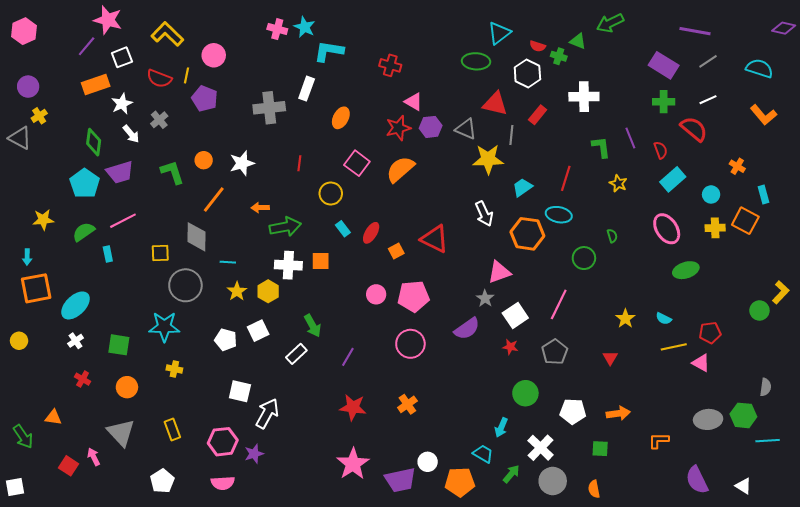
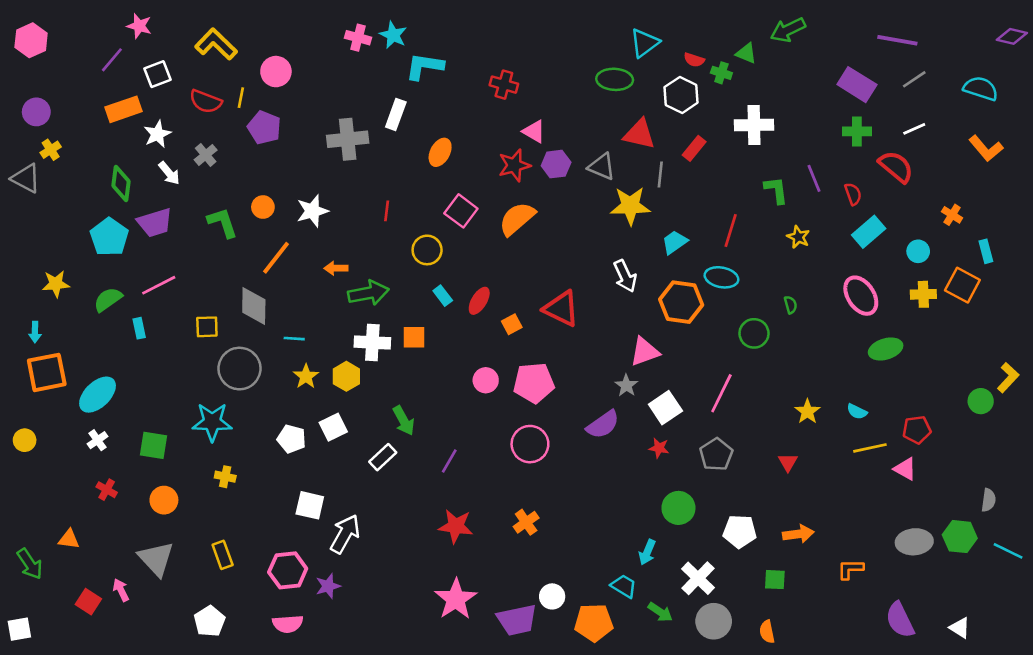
pink star: (108, 20) -> (139, 26), size x0.7
cyan line: (768, 441) -> (1008, 551), moved, turned 30
green arrow: (511, 474) -> (660, 612), turned 84

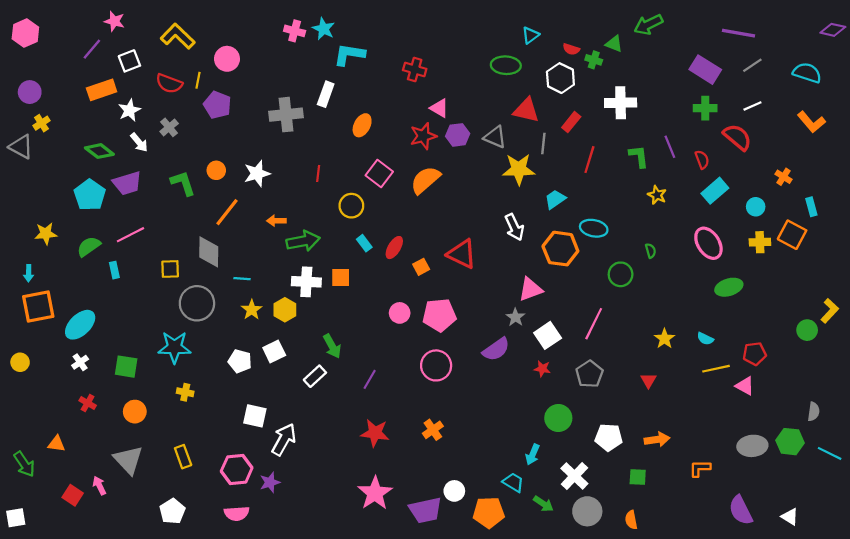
cyan triangle: (645, 43) -> (530, 35), size x0.7
green diamond: (121, 184) -> (99, 151), turned -60
red line: (731, 230) -> (589, 160), moved

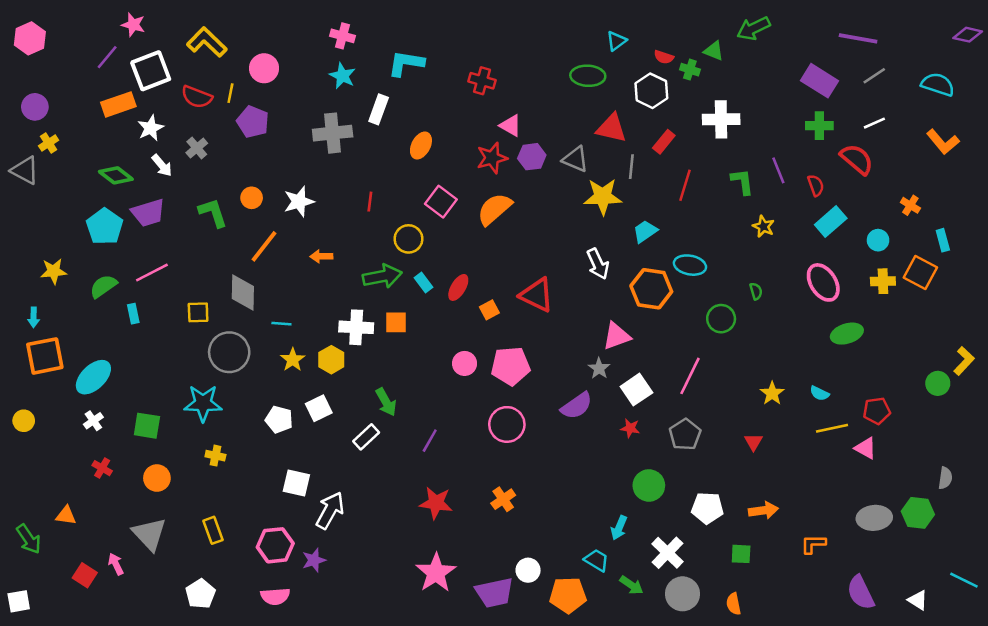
cyan star: (323, 29) -> (342, 76), moved
white square: (129, 61) -> (151, 71), size x1.5
green arrow: (303, 241) -> (382, 276), moved
cyan line: (830, 453) -> (964, 580), moved

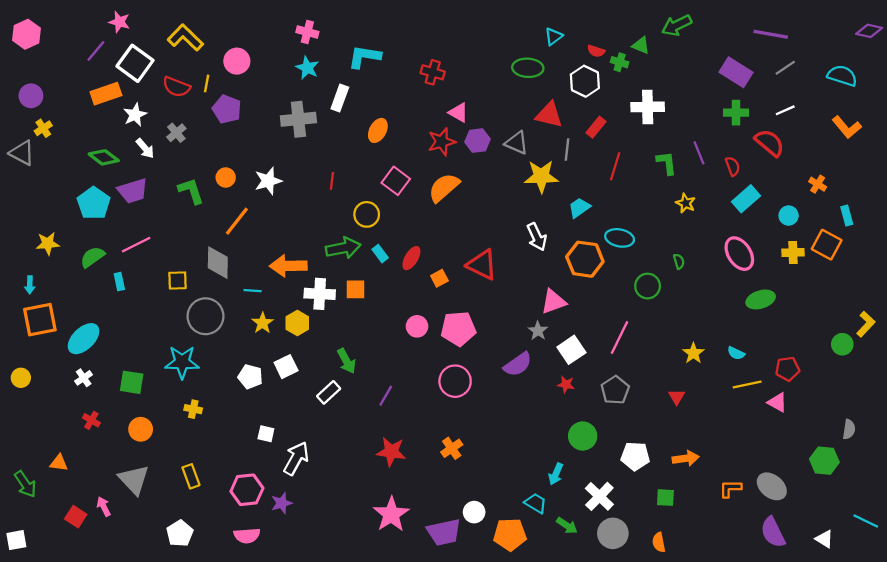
white square: (151, 71) -> (135, 63), turned -33
orange arrow: (321, 256) -> (288, 266), moved, size x1.8
white square: (296, 483) -> (266, 434), size x0.7
gray ellipse: (874, 518) -> (772, 486), moved, turned 44

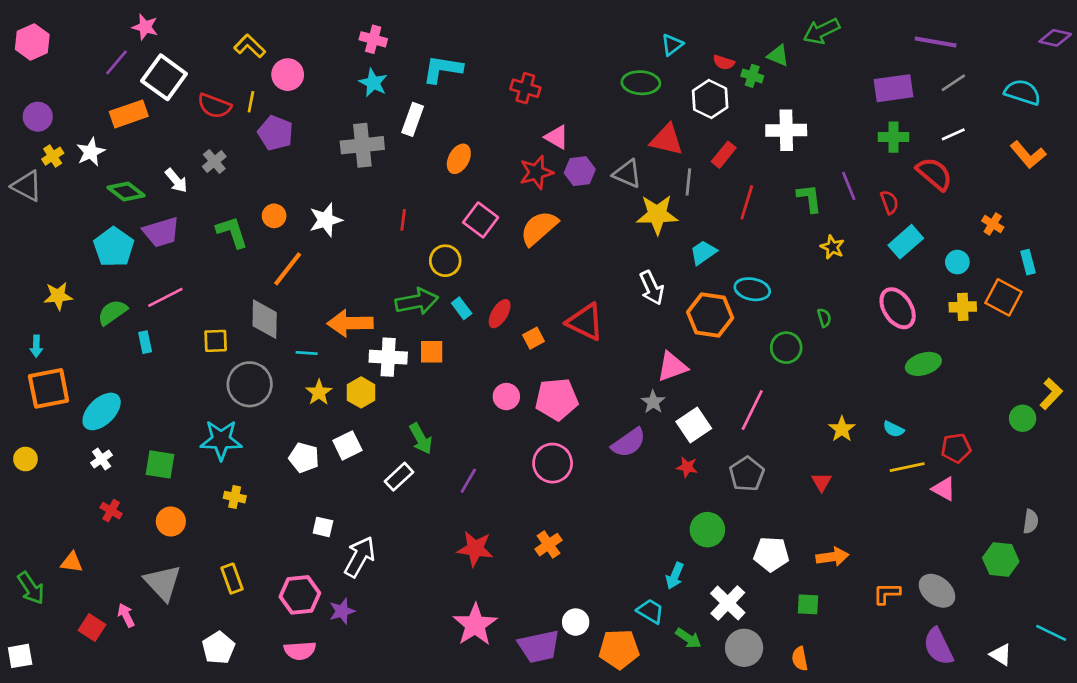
yellow L-shape: (185, 38) -> (250, 46), moved, size x0.7
purple rectangle: (736, 72) -> (894, 88), turned -40
white star: (135, 115) -> (91, 152), moved

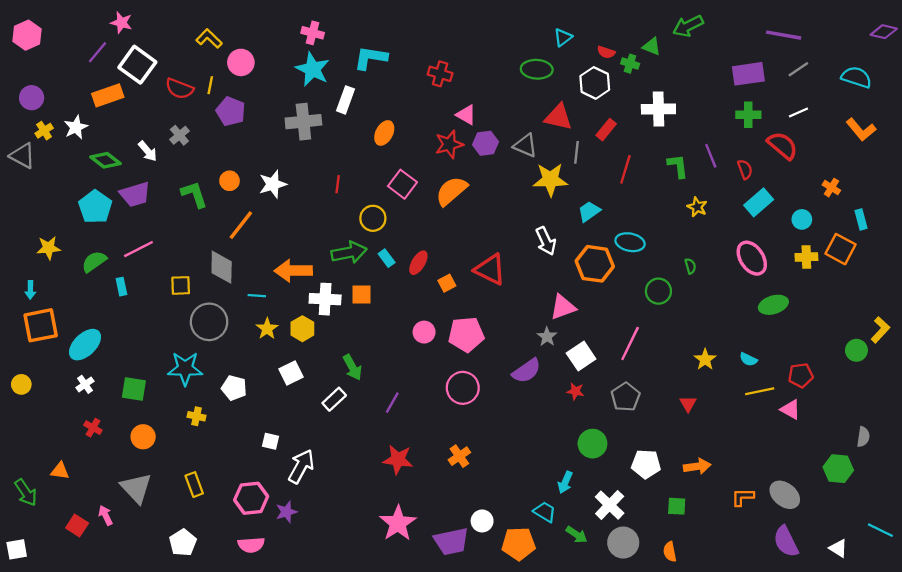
cyan star: (373, 83) -> (313, 69), size x1.4
white pentagon: (304, 458) -> (234, 388), moved

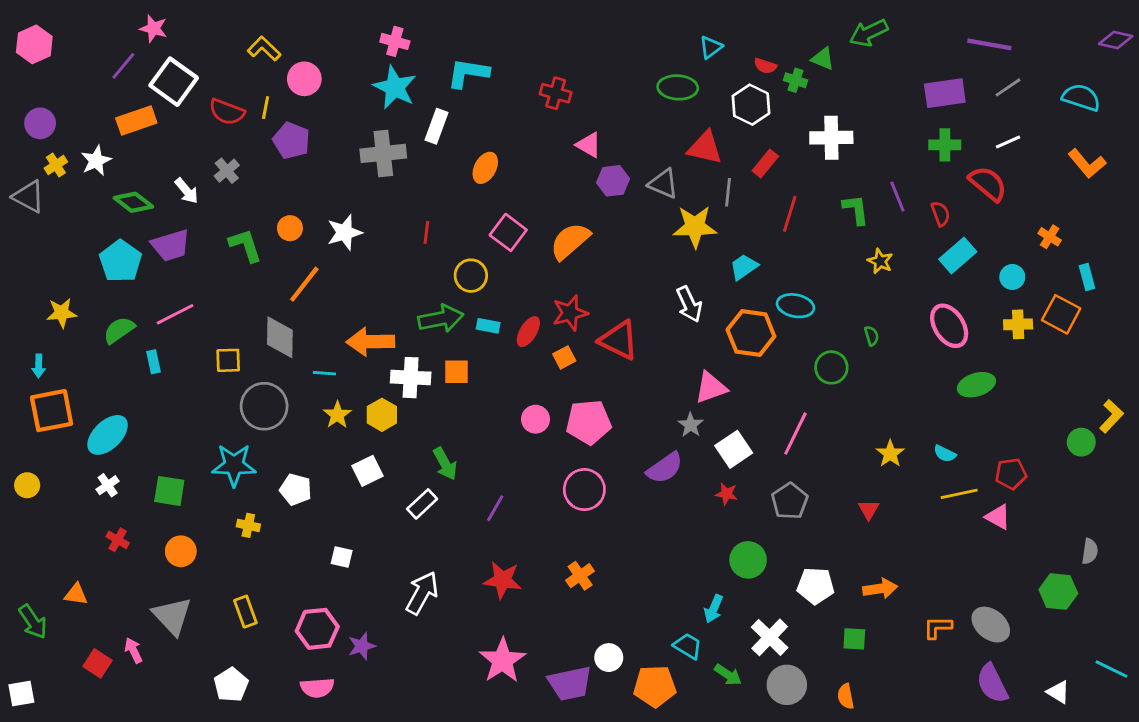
red star: (449, 144) -> (570, 313), moved
cyan rectangle: (387, 258) -> (488, 326), turned -42
white arrow: (301, 466) -> (422, 593), moved

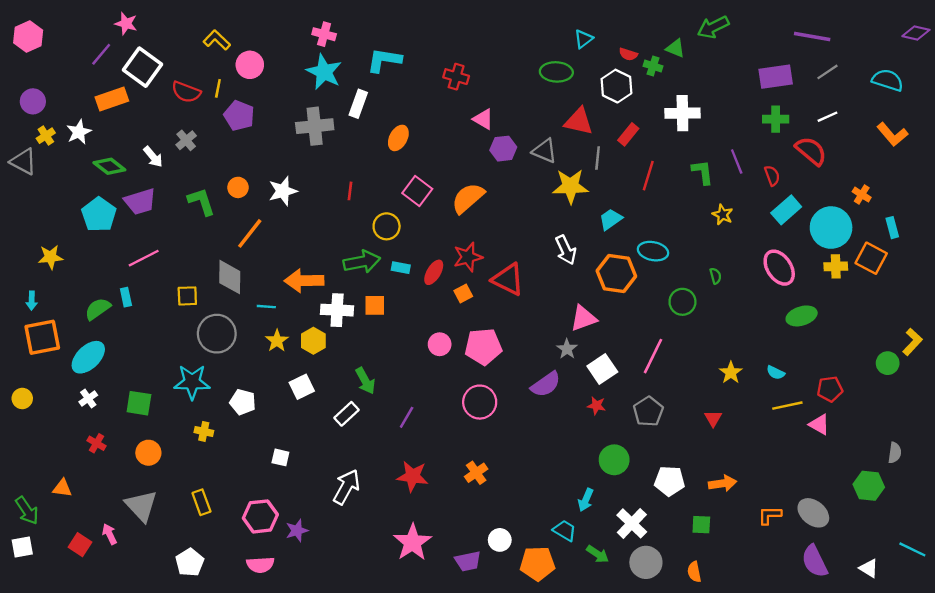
cyan circle: (1012, 277) -> (831, 228), size x2.0
green semicircle: (119, 330) -> (98, 309), moved
purple trapezoid: (570, 683) -> (468, 561), size x0.7
white square: (21, 693) -> (22, 547), moved

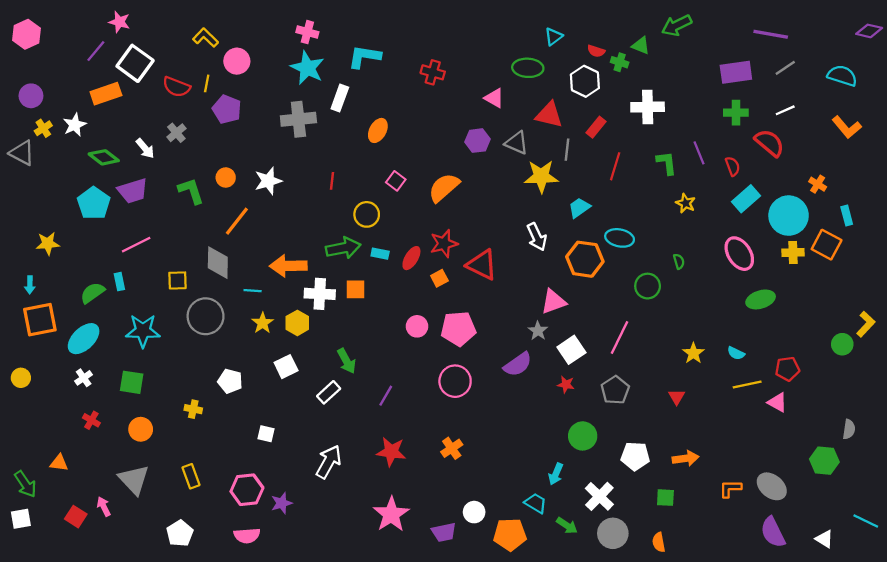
pink triangle: (483, 119) -> (494, 98), moved
pink square: (417, 191) -> (396, 181), size x0.7
cyan star: (192, 382) -> (143, 331), moved

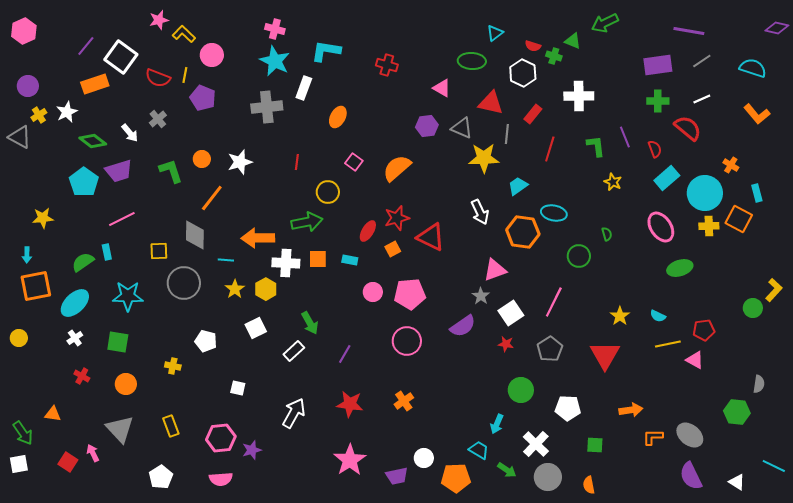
pink star: (119, 22) -> (159, 20), moved, turned -30
cyan rectangle: (380, 254) -> (350, 260), moved
red triangle: (677, 397) -> (605, 355), size x2.0
orange arrow: (686, 458) -> (631, 410), moved

